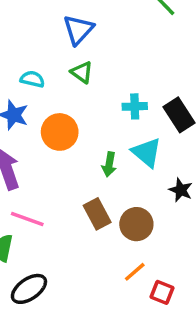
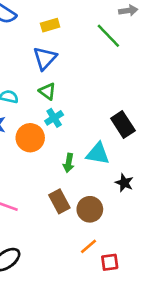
cyan cross: (135, 106) -> (54, 118), moved, turned -30
cyan triangle: (147, 152) -> (98, 154), turned -30
red square: (162, 292) -> (110, 262), turned -30

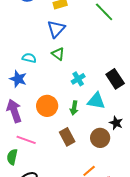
cyan cross: (54, 118) -> (78, 79), moved
orange circle: (30, 138) -> (47, 106), moved
brown circle: (90, 209) -> (100, 138), moved

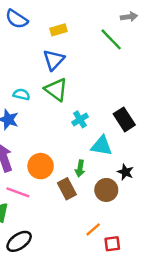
green triangle: (58, 54) -> (56, 90), size x1.5
orange circle: (47, 106) -> (41, 166), moved
green arrow: (74, 108) -> (80, 168), moved

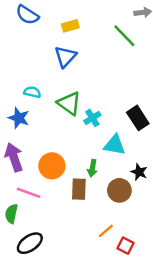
green triangle: (56, 90) -> (69, 103), moved
brown rectangle: (67, 189) -> (79, 189), turned 30
red square: (112, 244) -> (126, 246), turned 35

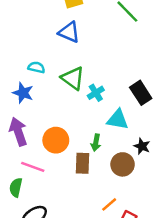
blue triangle: (65, 57) -> (69, 32), turned -50

